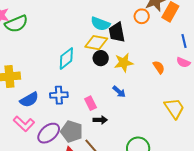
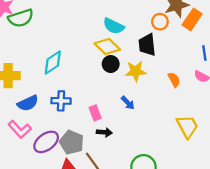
black trapezoid: (117, 32) -> (147, 45), moved
yellow diamond: (96, 43) -> (107, 46), turned 30
cyan diamond: (66, 58) -> (53, 63), moved

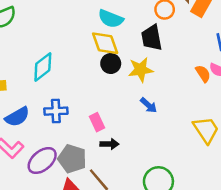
yellow diamond: (107, 46) -> (105, 43), turned 30
orange semicircle: (174, 80) -> (203, 74), moved
blue arrow: (128, 103) -> (149, 105), moved

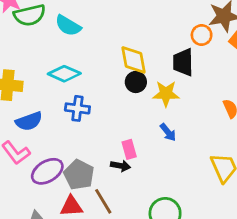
cyan semicircle: (111, 19) -> (68, 26), moved
cyan diamond: (43, 67) -> (64, 74), turned 52
blue cross: (56, 111) -> (77, 108), moved
pink rectangle: (97, 122) -> (129, 149), moved

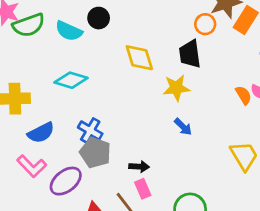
black circle: (136, 82) -> (99, 18), moved
blue cross: (77, 108) -> (90, 131), moved, turned 30
pink rectangle: (129, 149) -> (143, 189), moved
gray pentagon: (79, 175) -> (95, 153), moved

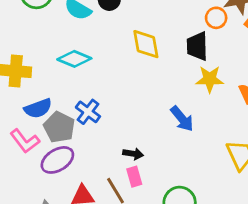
yellow star: (176, 88) -> (210, 79), moved
blue arrow: (183, 127) -> (182, 119), size x1.4
gray pentagon: (95, 153) -> (59, 127), moved

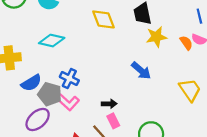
pink L-shape: (25, 141) -> (68, 102), moved
purple ellipse: (57, 160) -> (38, 119), moved

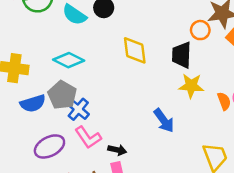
gray pentagon: (50, 94) -> (62, 95), moved
pink L-shape: (68, 102) -> (88, 137), moved
purple ellipse: (38, 119) -> (49, 146), moved

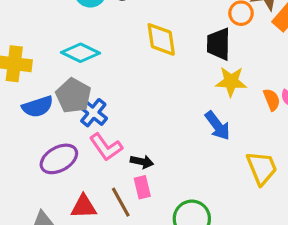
blue arrow: (164, 120) -> (218, 126), moved

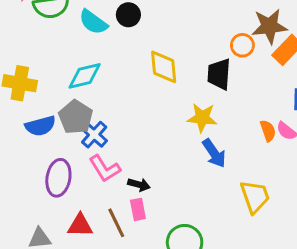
cyan diamond: (80, 53) -> (85, 76), turned -42
yellow star: (231, 82) -> (202, 118), moved
purple ellipse: (59, 159) -> (58, 178), turned -54

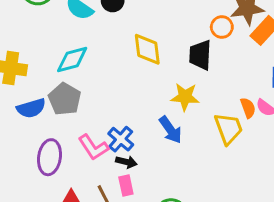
blue cross: (94, 135) -> (121, 139), moved
blue arrow: (214, 153) -> (170, 130), moved
yellow trapezoid: (255, 197) -> (229, 129), moved

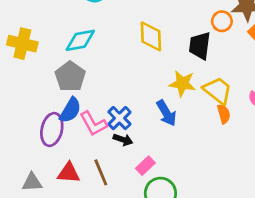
blue semicircle: (31, 108) -> (70, 110), moved, turned -48
orange semicircle: (248, 108) -> (224, 114), moved
yellow trapezoid: (229, 129) -> (218, 91), moved, turned -36
pink rectangle: (126, 186) -> (145, 166), moved, turned 54

